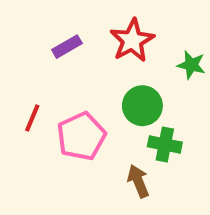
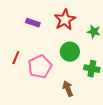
purple rectangle: (67, 47) -> (33, 23), turned 48
green cross: (165, 144) -> (92, 69), moved

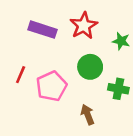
purple rectangle: (33, 23) -> (42, 30), size x1.5

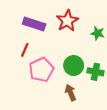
green circle: (90, 67) -> (74, 66), moved
red line: (21, 75) -> (25, 50), moved

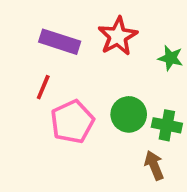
brown arrow: (71, 93) -> (154, 165), moved

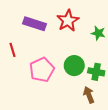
red line: (43, 87) -> (13, 50), moved, turned -40

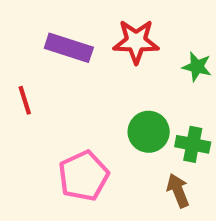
red star: (68, 21) -> (136, 41), turned 30
pink pentagon: (42, 70) -> (84, 176), moved

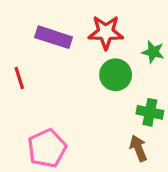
green circle: (149, 132) -> (116, 75), moved
pink pentagon: (84, 176) -> (47, 148), moved

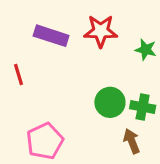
green circle: (116, 75) -> (110, 102), moved

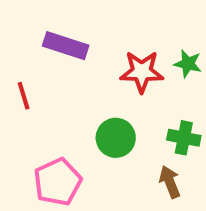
red star: (101, 31) -> (142, 72), moved
green circle: (110, 102) -> (116, 138), moved

